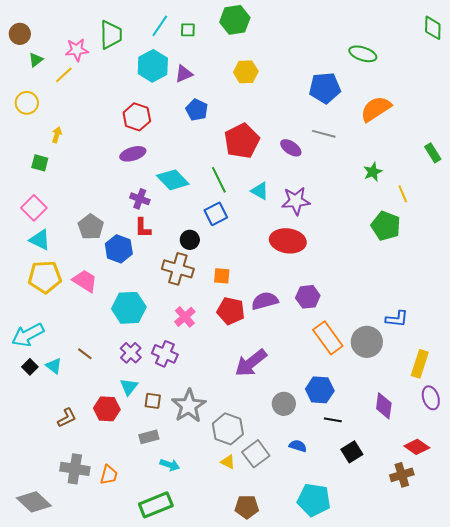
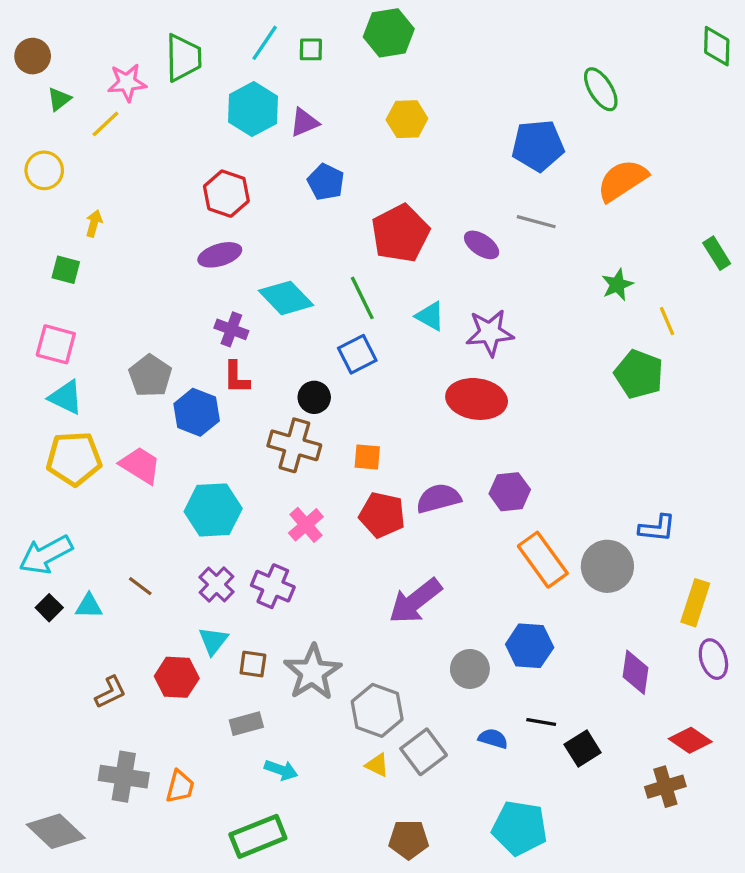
green ellipse: (363, 54) -> (601, 89), turned 40
pink square: (34, 208) -> (56, 344), turned -30
cyan triangle: (54, 366) -> (89, 606), turned -36
black line: (333, 420) -> (541, 722), moved

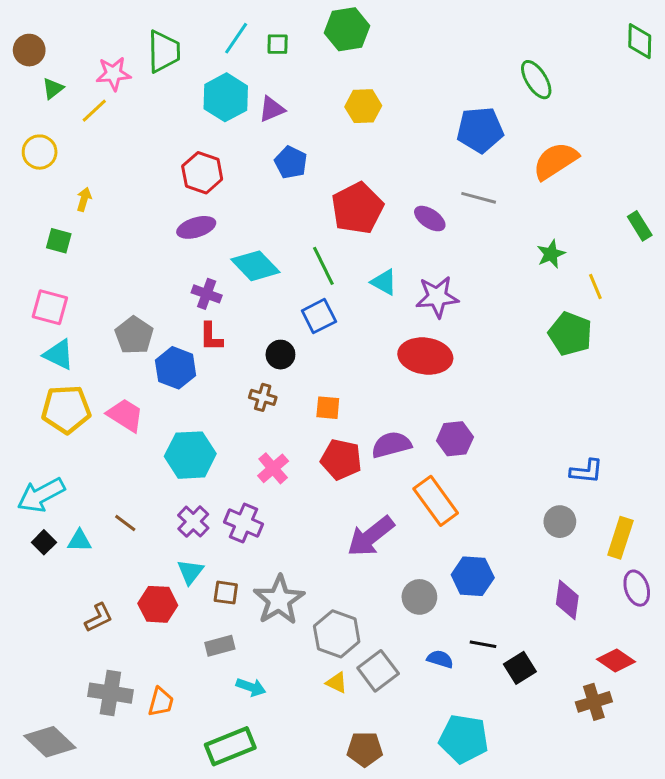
brown cross: (294, 445) -> (263, 397), size x0.6
orange rectangle: (543, 560) -> (436, 501), moved
gray circle: (607, 566) -> (560, 522), moved, size x0.7

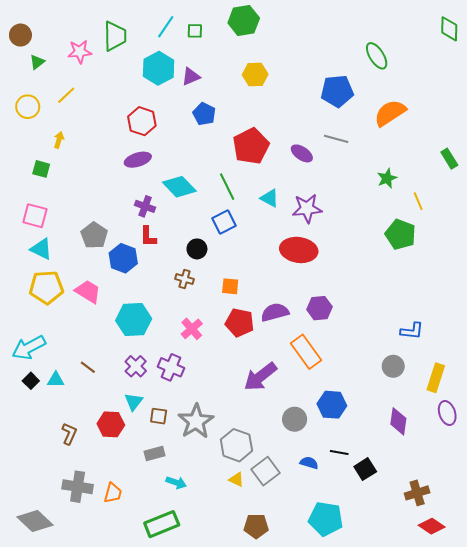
yellow line: (94, 111) -> (66, 95), moved
brown L-shape: (99, 618) -> (69, 434), turned -40
red diamond: (616, 661) -> (432, 526), moved

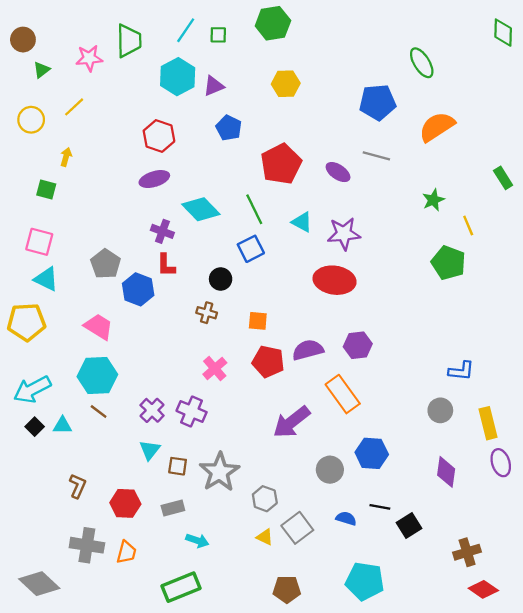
yellow pentagon: (46, 287) -> (26, 322), moved
cyan hexagon: (134, 320) -> (97, 375), moved
yellow rectangle: (436, 378) -> (488, 423), turned -32
red hexagon: (111, 424) -> (125, 503), moved
gray hexagon: (236, 445) -> (265, 499), size x0.7

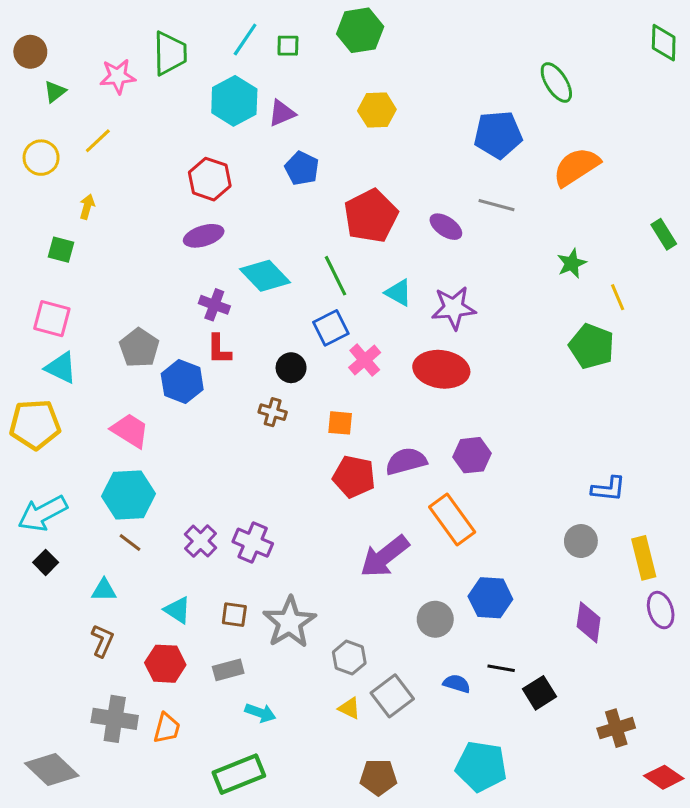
pink cross: (215, 369) -> (365, 360), moved
cyan triangle: (62, 425) -> (104, 590), moved
cyan triangle: (150, 450) -> (178, 610), moved, turned -35
red diamond: (483, 589) -> (664, 777), moved

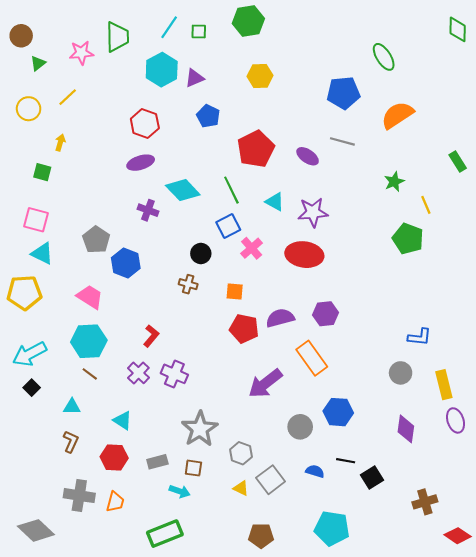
red L-shape: (219, 349) -> (151, 336), moved, turned -140
brown square: (234, 615) -> (193, 468), moved

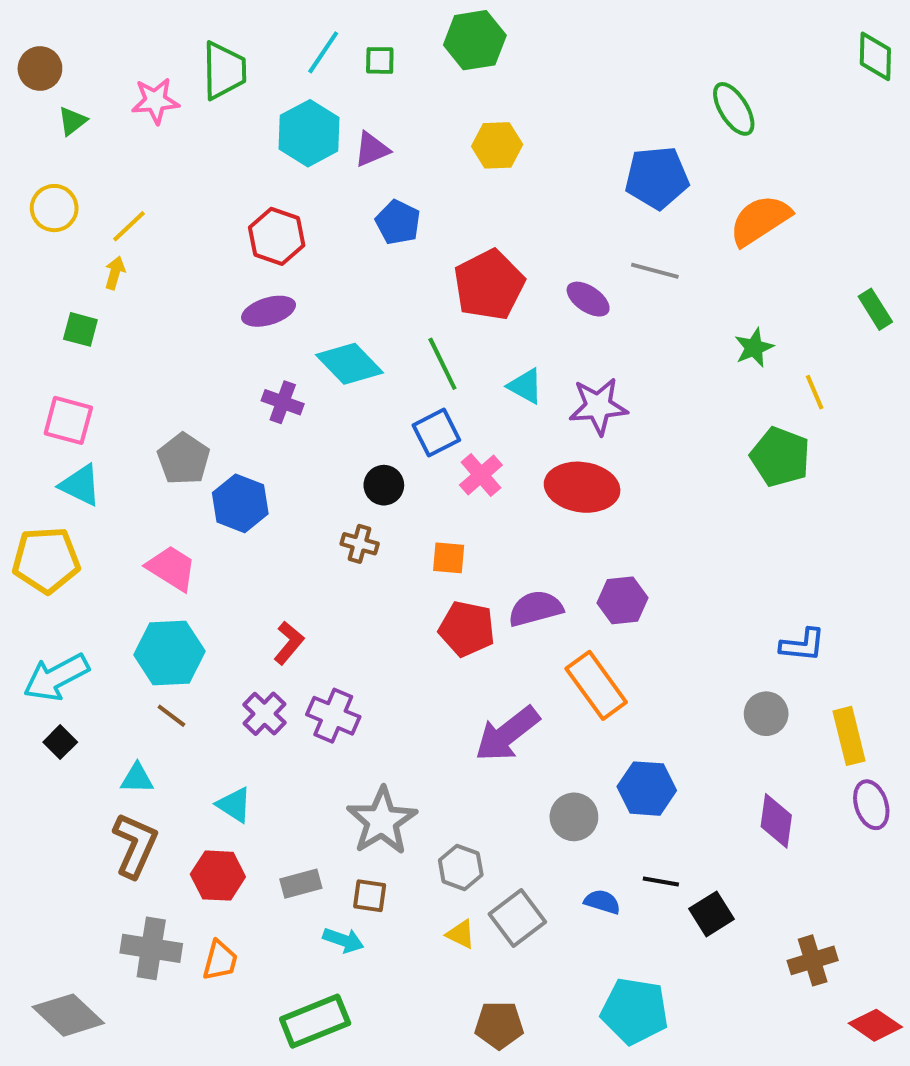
yellow line: (68, 97) -> (129, 226), moved
brown L-shape: (71, 442) -> (135, 845), size x1.5

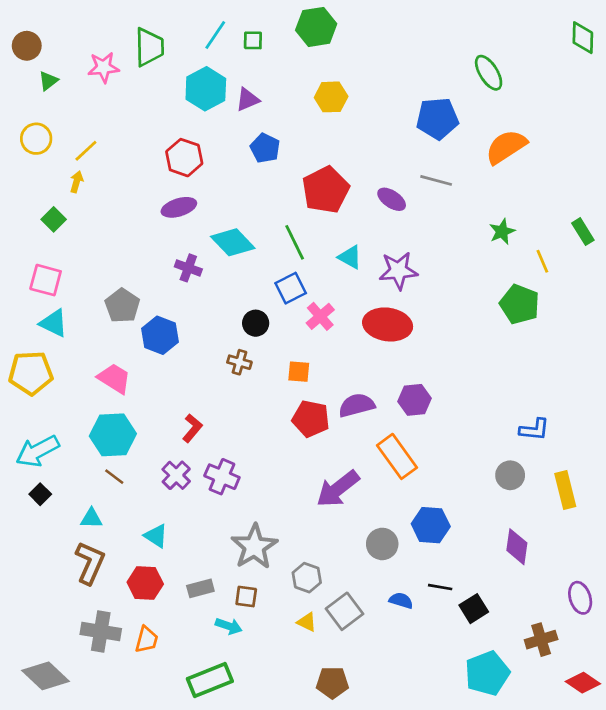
green rectangle: (875, 309) -> (583, 232), moved
green square: (80, 329) -> (54, 219), turned 30
purple ellipse: (871, 805) -> (580, 598), moved
cyan pentagon: (635, 1011) -> (487, 673), moved, turned -30

